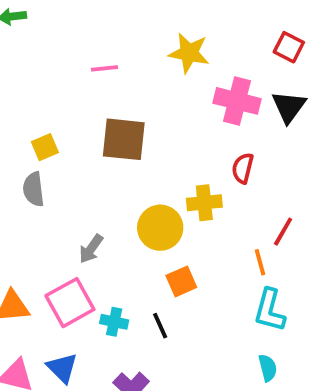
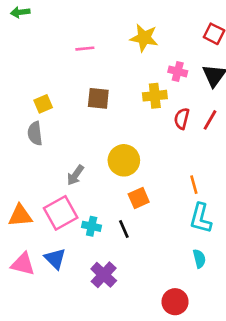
pink cross: (237, 101) -> (178, 71), size x0.6
brown square: (124, 139) -> (98, 98), size x0.7
yellow cross: (204, 203) -> (155, 96), moved
red line: (283, 232) -> (210, 120), moved

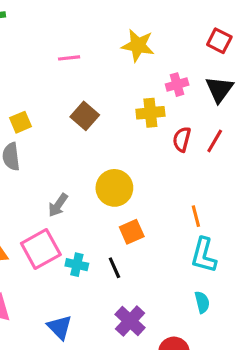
pink cross: (178, 71) -> (177, 85), turned -30
brown square: (98, 98) -> (85, 116), turned 35
blue triangle: (55, 259) -> (60, 327), moved
purple cross: (104, 275) -> (130, 321), moved

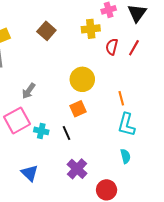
yellow circle: (114, 188) -> (82, 79), moved

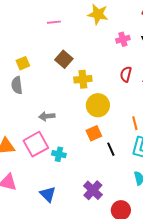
yellow cross: (91, 29) -> (83, 79), moved
gray arrow: (29, 91) -> (47, 116), turned 49
black line: (67, 133) -> (111, 149), moved

